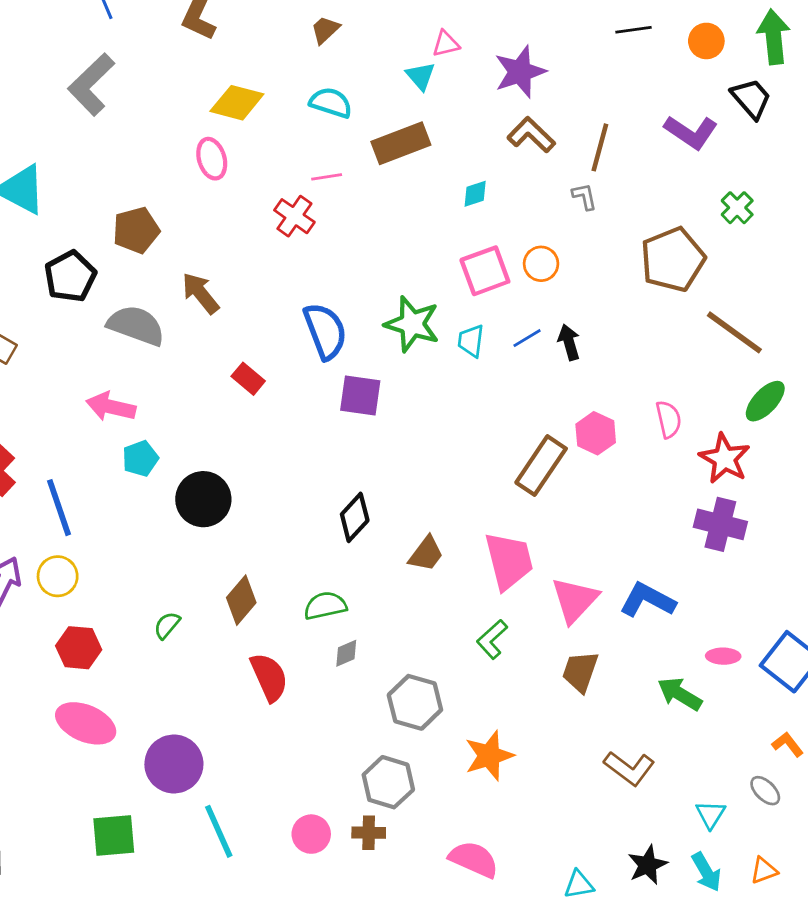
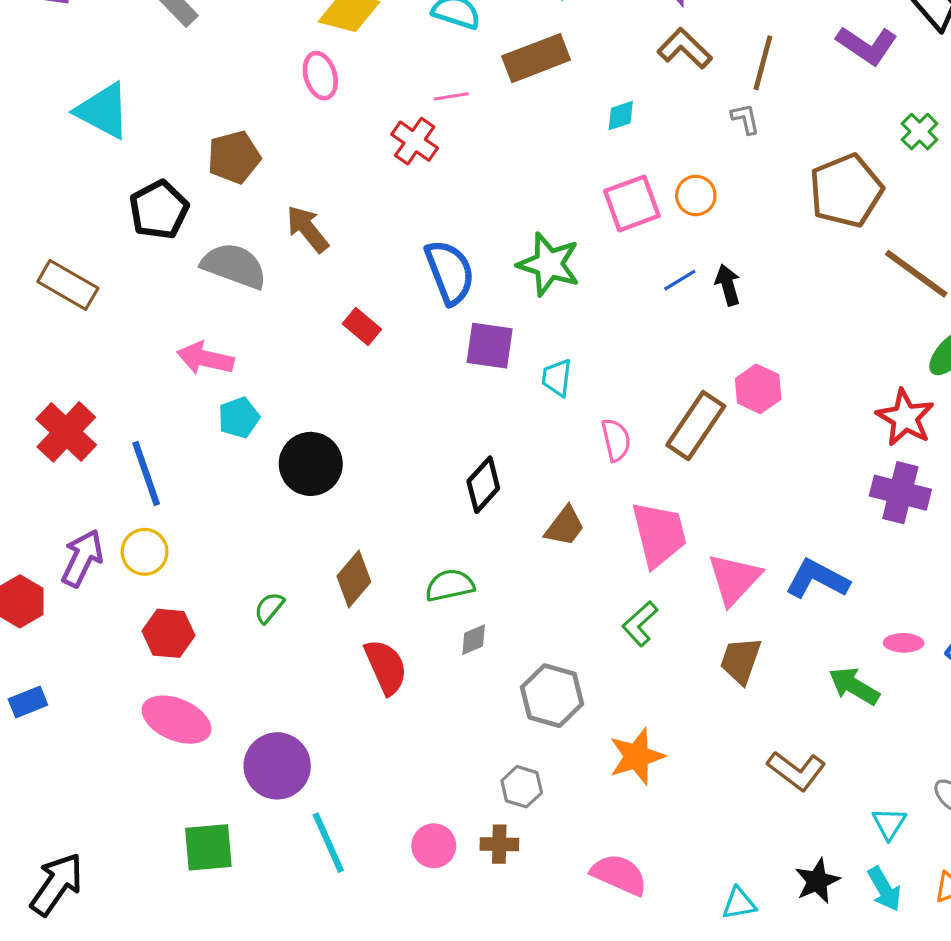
cyan trapezoid: (471, 341) -> (557, 378), moved
pink semicircle: (669, 419) -> (616, 440), moved
gray hexagon: (388, 782) -> (522, 787), size x0.7

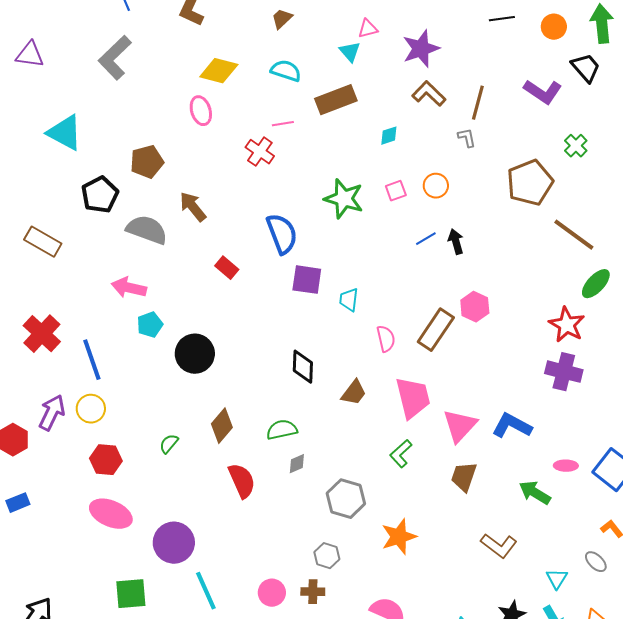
pink square: (632, 203) -> (396, 191), size x0.6
green star: (549, 264) -> (344, 199), moved
black diamond: (483, 485) -> (303, 367), turned -40

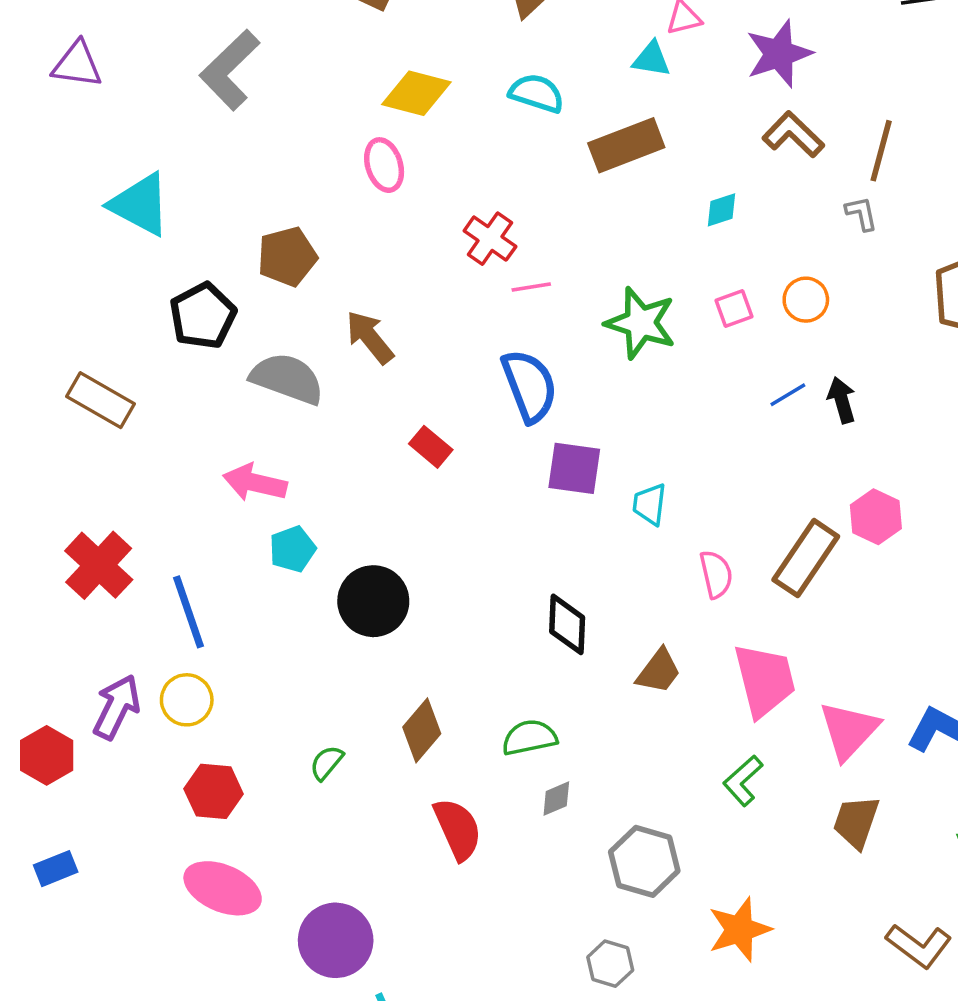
cyan triangle: (350, 52) -> (651, 59), turned -40
pink line: (283, 124) -> (531, 287), moved

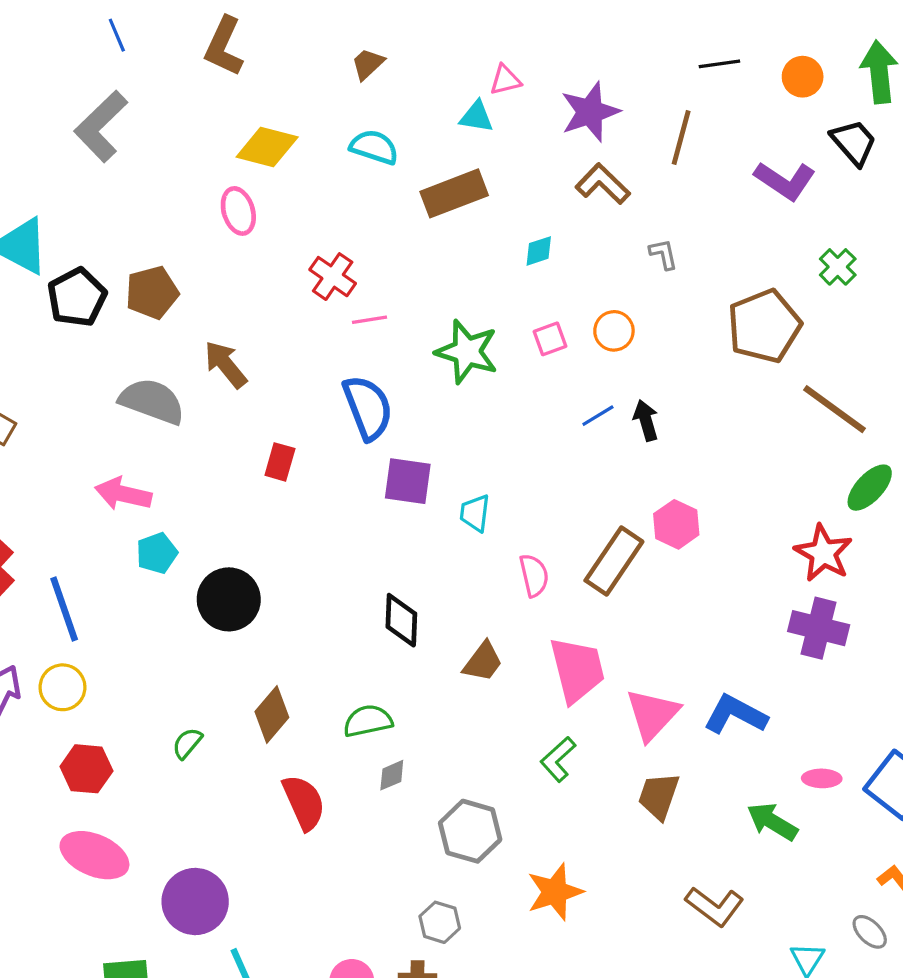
brown line: (881, 151) -> (681, 137), moved
black pentagon: (203, 316) -> (77, 297), moved
red rectangle: (431, 447) -> (280, 462), turned 66

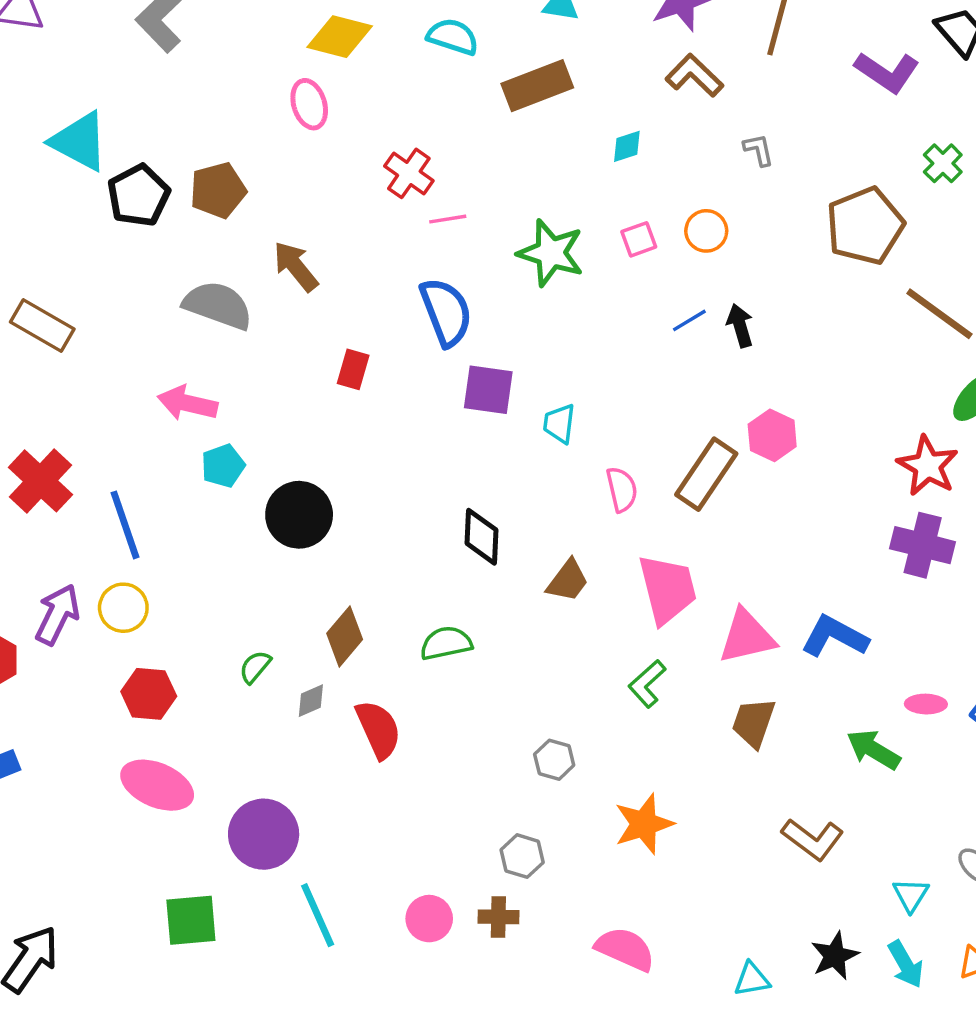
pink triangle: (652, 714) -> (747, 636), turned 34
gray diamond: (392, 775) -> (311, 701), moved
gray hexagon: (470, 831) -> (554, 760), size x0.6

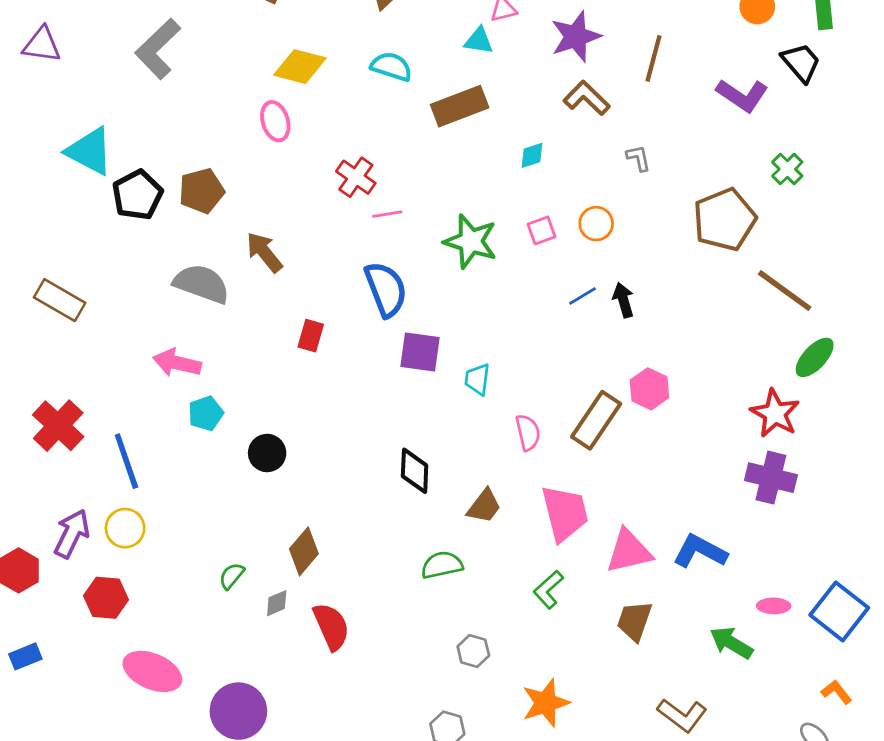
black circle: (299, 515) -> (267, 453), size x0.7
green semicircle: (446, 643) -> (442, 565), moved
red hexagon: (149, 694) -> (106, 598), moved

